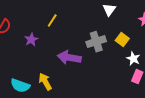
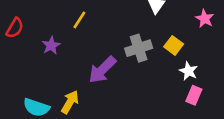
purple arrow: (69, 58) -> (102, 70), turned -55
yellow arrow: (45, 82) -> (70, 102), turned 60

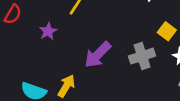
gray cross: (139, 48) -> (142, 56), moved

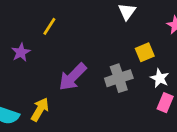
yellow square: (167, 31) -> (145, 52), turned 30

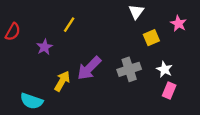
yellow square: (145, 52) -> (151, 38), moved
yellow arrow: (40, 109) -> (62, 81), moved

